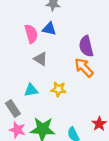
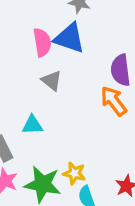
blue triangle: (49, 29) -> (69, 38), size x1.5
yellow star: (59, 89) -> (74, 173), moved

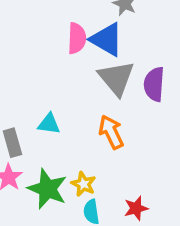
gray triangle: (52, 81) -> (116, 78), moved, size x1.6
orange arrow: (114, 101) -> (111, 132), moved

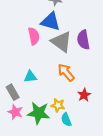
pink semicircle: (77, 38) -> (34, 36), moved
red star: (136, 208) -> (84, 95), moved

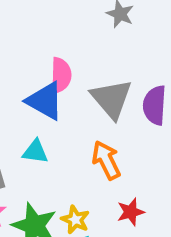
blue triangle: (51, 22) -> (45, 101), moved

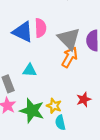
blue triangle: (45, 101) -> (23, 32), moved
orange arrow: (106, 160) -> (70, 57), moved, turned 60

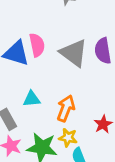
orange arrow: (70, 57) -> (66, 108), moved

